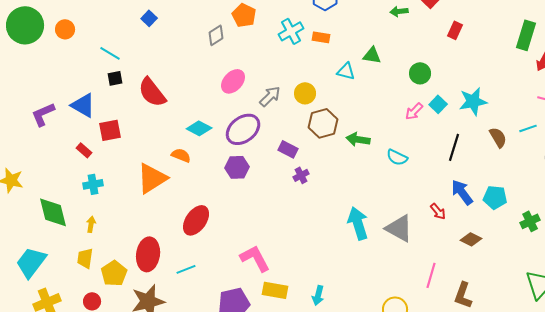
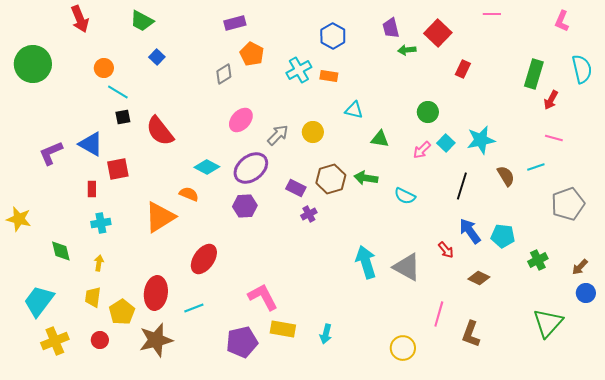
orange circle: (65, 29) -> (104, 68), moved
green triangle: (372, 55) -> (380, 139), moved
brown hexagon: (323, 123) -> (331, 179), moved
red rectangle: (84, 150) -> (92, 189), turned 49
green diamond: (53, 212) -> (61, 251), size x0.7

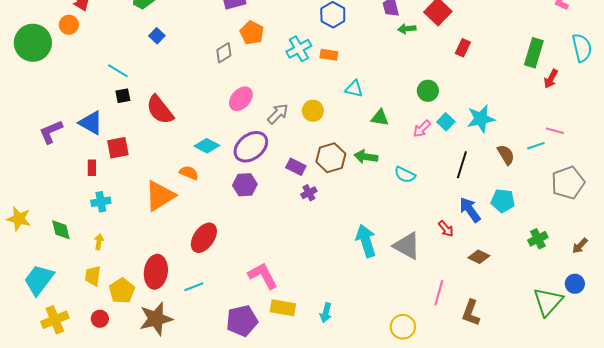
orange circle: (104, 68) -> (69, 25), moved
pink line: (554, 138) -> (555, 131), moved
yellow star: (19, 219) -> (19, 219), moved
cyan pentagon: (503, 236) -> (503, 201), moved
blue circle: (586, 293) -> (575, 284), moved

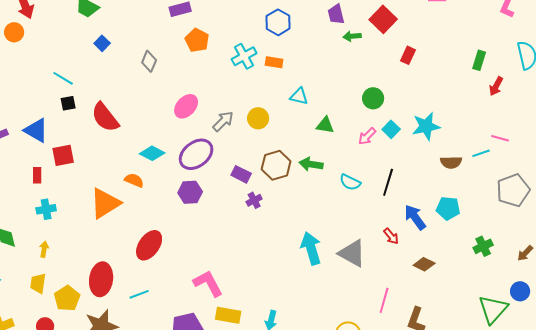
gray diamond: (224, 53) -> (149, 61), moved, turned -35
green rectangle: (534, 53) -> (479, 60), size x0.7
brown semicircle: (506, 155) -> (451, 162), turned 120
black line: (462, 165) -> (388, 182), moved

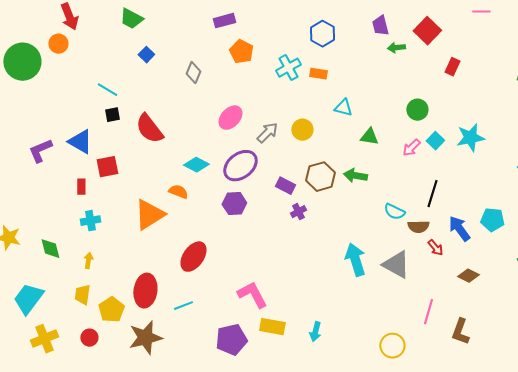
brown semicircle: (451, 162) -> (418, 227), moved
cyan semicircle: (350, 182) -> (394, 212), moved

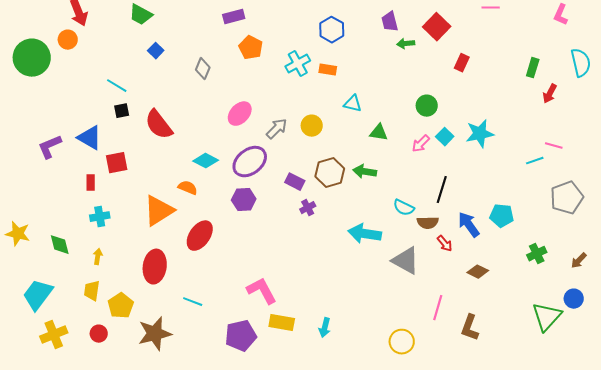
red ellipse: (193, 257) -> (200, 236), moved
cyan arrow: (355, 260) -> (365, 234), moved, turned -64
red ellipse: (145, 291) -> (155, 267), moved
cyan line: (183, 306) -> (193, 302), turned 42

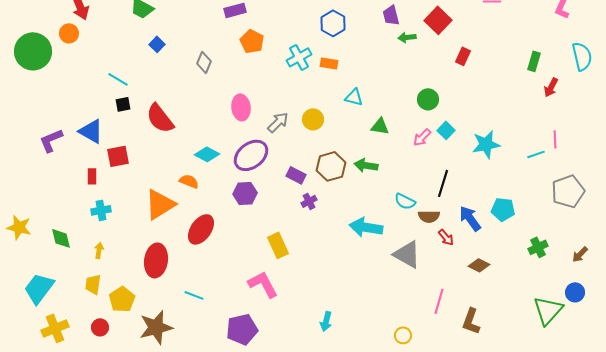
pink ellipse: (240, 114) -> (241, 107), turned -50
cyan star: (480, 134) -> (486, 144), moved
pink line: (554, 146) -> (555, 139), turned 72
yellow rectangle: (282, 323) -> (278, 245), moved, turned 55
yellow circle: (402, 342) -> (403, 335), size x0.7

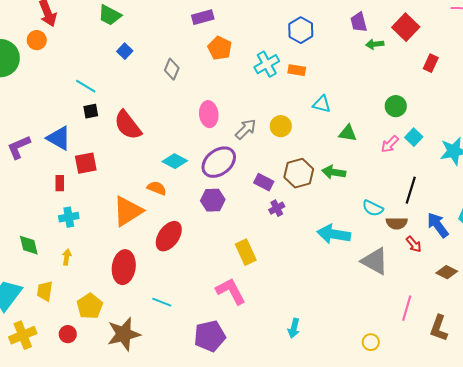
yellow trapezoid: (93, 284) -> (45, 291), moved

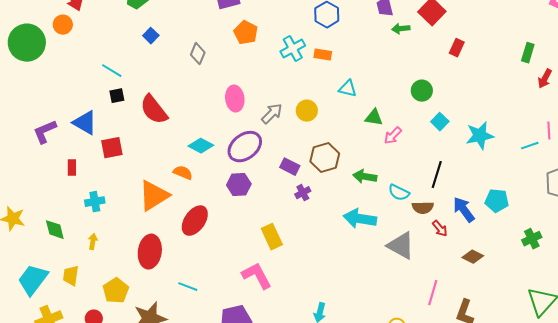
pink arrow: (390, 144) -> (393, 136), moved
green arrow: (334, 172) -> (365, 177), moved
red rectangle: (60, 183) -> (72, 168), moved

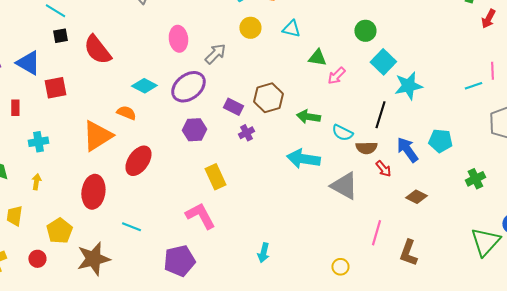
yellow circle: (307, 111) -> (250, 28), moved
cyan square: (440, 122) -> (383, 62), size x1.4
cyan star: (480, 136) -> (408, 86), moved
purple hexagon: (239, 185) -> (194, 130), moved

